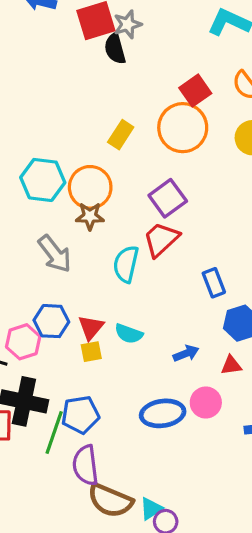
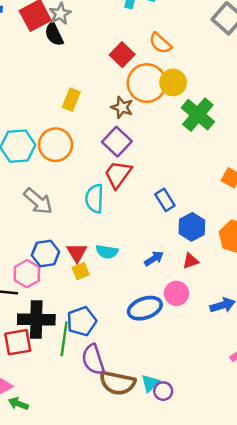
orange circle: (183, 128) -> (147, 83), moved
brown star: (90, 216) -> (122, 107), moved, turned 30

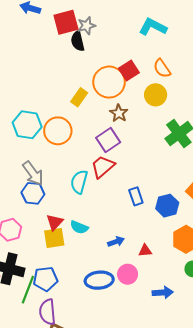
yellow circle: (173, 82) -> (156, 95), moved
orange circle: (147, 83) -> (109, 82), moved
blue hexagon: (192, 227) -> (167, 206), moved
blue hexagon: (46, 253) -> (33, 193), moved
yellow square: (81, 271) -> (54, 238), size x1.5

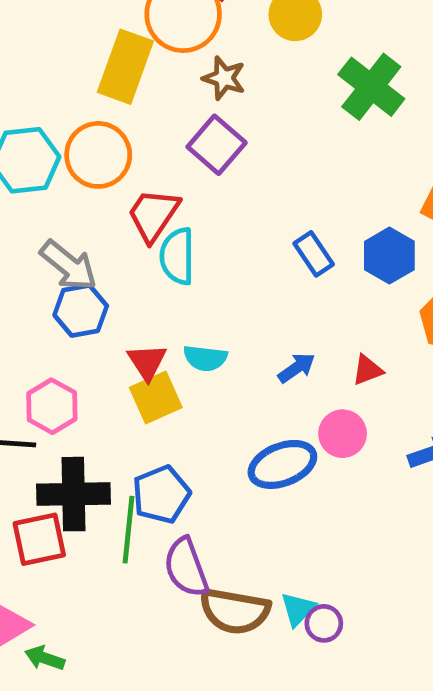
yellow rectangle: (79, 97) -> (125, 67), size x1.6
red trapezoid: (103, 167) -> (153, 215), moved

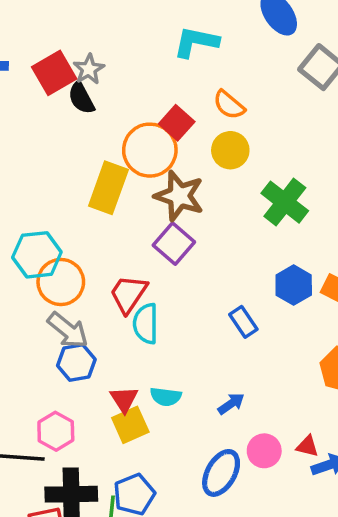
brown star: (224, 78) -> (179, 196), size x1.6
orange circle: (98, 155) -> (61, 282), moved
blue hexagon: (389, 256) -> (294, 285), moved
red triangle: (367, 370) -> (307, 446), moved, turned 35
blue ellipse: (282, 464) -> (221, 473), turned -39

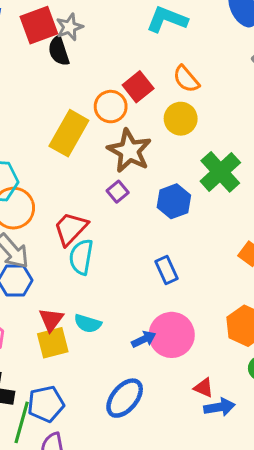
orange circle: (150, 150) -> (111, 107), size x0.7
purple square: (174, 244) -> (118, 192), size x0.6
blue hexagon: (294, 285) -> (174, 201), moved
pink circle: (264, 451) -> (172, 335), moved, size x1.5

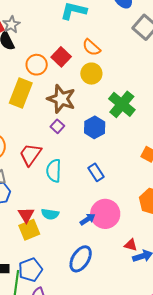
orange circle: (111, 107) -> (37, 65), moved
cyan semicircle: (81, 257) -> (54, 171), moved

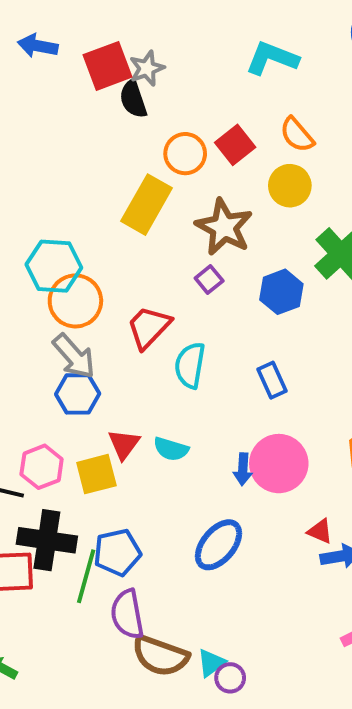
blue arrow: (88, 219) -> (243, 469), turned 119
yellow square: (29, 230) -> (96, 474), moved

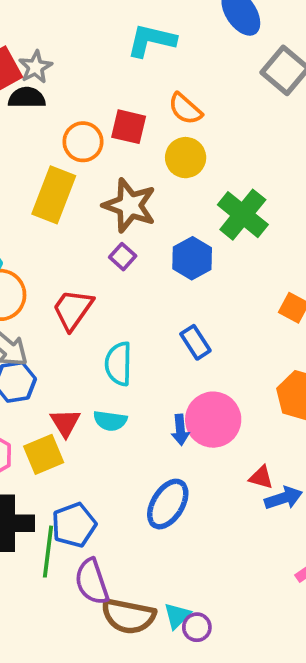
black semicircle: (133, 99) -> (27, 98), turned 117
red square: (235, 145) -> (129, 127), turned -30
cyan semicircle: (190, 365) -> (118, 364), moved

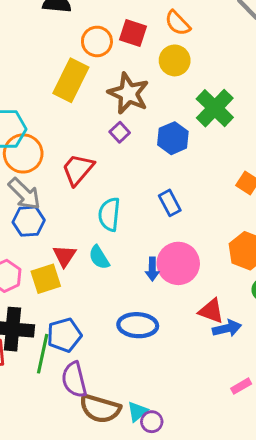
cyan semicircle: (110, 421) -> (99, 257), turned 45
red triangle: (261, 477) -> (211, 311), size x1.4
blue ellipse: (168, 504) -> (138, 325), turned 57

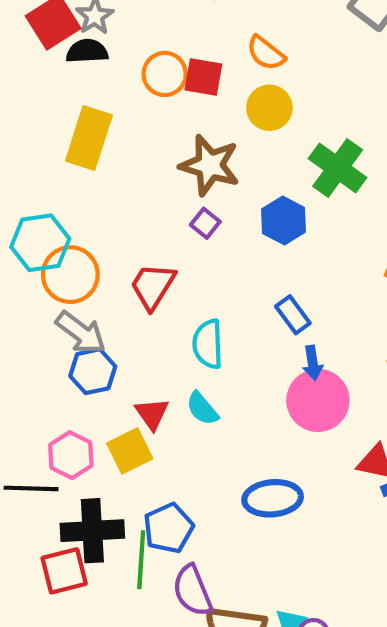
orange circle: (97, 41) -> (165, 74), moved
yellow rectangle: (71, 80) -> (89, 138), moved
blue arrow: (152, 269) -> (313, 363), moved

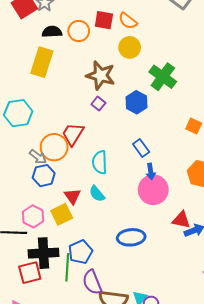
black semicircle: (87, 51) -> (52, 32), moved
red square: (203, 77) -> (104, 20), moved
orange circle: (70, 275) -> (54, 147), moved
gray arrow: (81, 333) -> (38, 157), size x0.7

